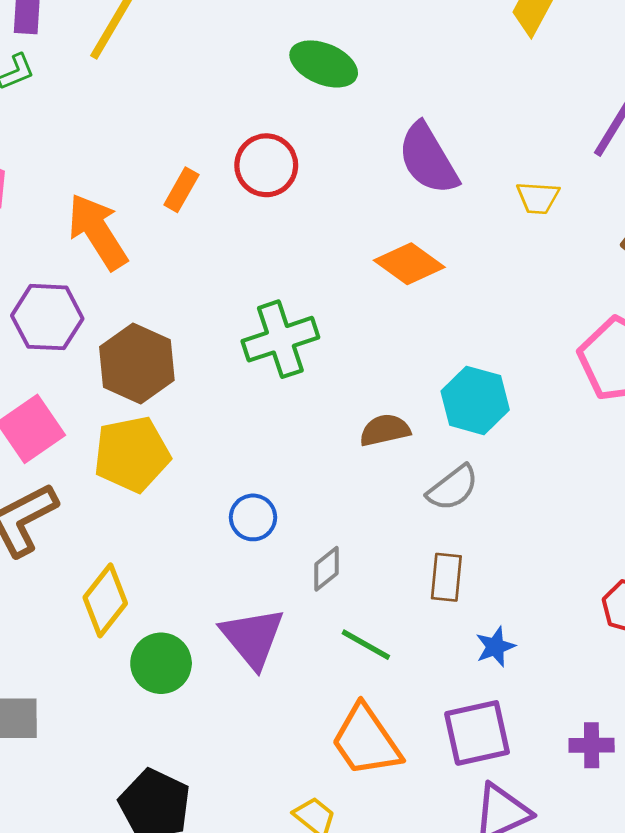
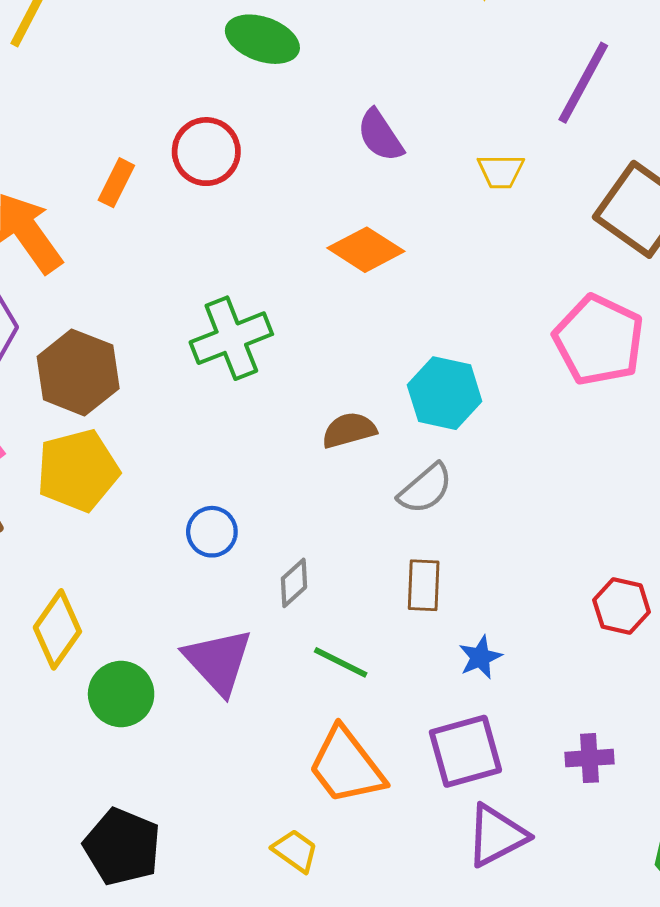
purple semicircle: (428, 159) -> (380, 135), size x0.7

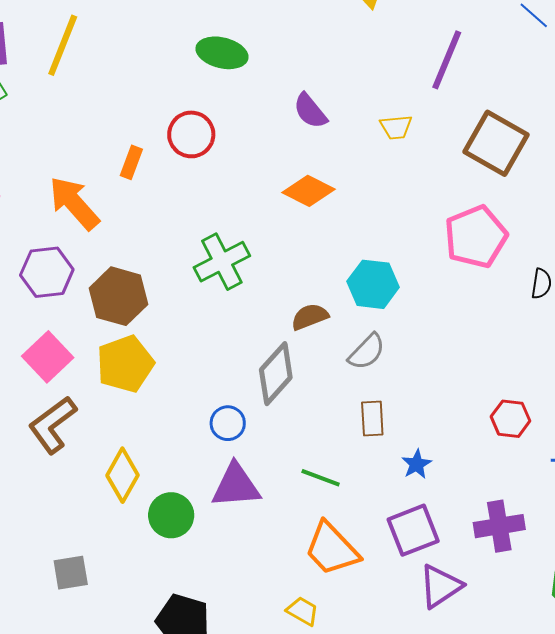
pink pentagon: (599, 340) -> (476, 237), turned 30
blue circle: (212, 532) -> (228, 423), moved
gray diamond: (294, 583) -> (276, 374), moved, size x1.8
purple triangle: (218, 661) -> (236, 486), turned -46
purple cross: (590, 758) -> (499, 526), size x1.5

